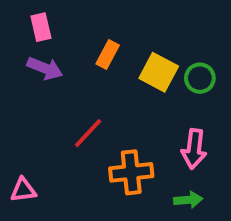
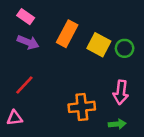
pink rectangle: (41, 27) -> (26, 17), turned -42
orange rectangle: (108, 55) -> (67, 34), size x1.5
red line: (88, 133) -> (24, 85), moved

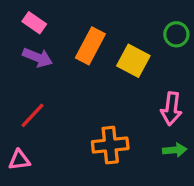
green circle: (125, 48) -> (176, 34), moved
pink arrow: (121, 92) -> (171, 109), moved
green arrow: (117, 124) -> (175, 150), moved

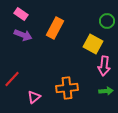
yellow square: (133, 61) -> (93, 44), moved
red line: (33, 115) -> (12, 79), moved
pink triangle: (19, 160) -> (34, 97), moved, turned -32

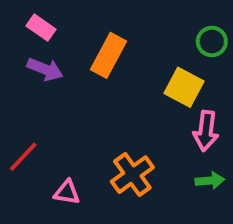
orange cross: (67, 88) -> (132, 175), turned -30
pink triangle: (34, 97) -> (67, 192), turned 48

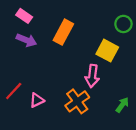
pink arrow: (206, 131) -> (92, 76), moved
green arrow: (210, 181) -> (122, 105), turned -49
pink triangle: (67, 192) -> (37, 100), moved, turned -35

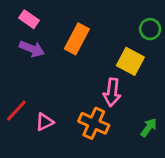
orange cross: (77, 101) -> (94, 123), turned -30

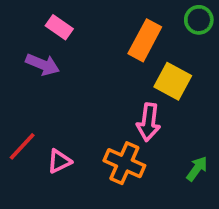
pink rectangle: (29, 19) -> (59, 27), moved
green circle: (150, 29) -> (199, 20), moved
orange rectangle: (77, 39) -> (145, 40), moved

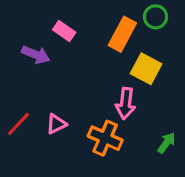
green circle: (199, 20) -> (156, 17), moved
pink rectangle: (59, 27) -> (64, 31), moved
pink triangle: (59, 161) -> (56, 124), moved

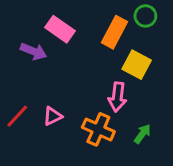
pink rectangle: (64, 31) -> (60, 29), size x1.4
green arrow: (167, 143) -> (142, 134), moved

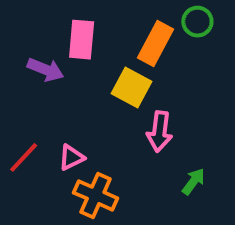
pink rectangle: (60, 29) -> (82, 40), turned 60
yellow square: (137, 65) -> (131, 88), moved
orange cross: (98, 129) -> (96, 195), moved

